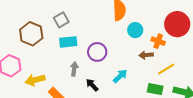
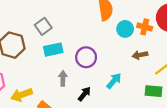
orange cross: (158, 41) -> (145, 27), moved
black arrow: (92, 85) -> (84, 94), turned 88

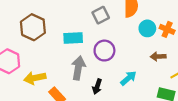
gray square: (43, 26) -> (101, 15), moved
gray arrow: (63, 78) -> (78, 68), size x1.5
black arrow: (84, 94) -> (97, 87), turned 152

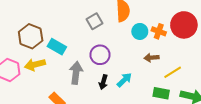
cyan rectangle: (73, 38) -> (57, 47), moved, turned 36
yellow arrow: (35, 78) -> (35, 65), moved
black arrow: (97, 87) -> (103, 82), moved

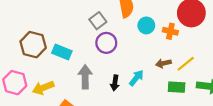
orange cross: (159, 31) -> (170, 31), moved
purple circle: (100, 55) -> (106, 43), moved
brown arrow: (152, 58) -> (163, 63), moved
yellow arrow: (35, 65) -> (43, 88), moved

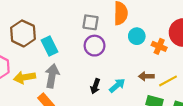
gray square: (98, 21) -> (91, 22), turned 35
cyan rectangle: (62, 52) -> (50, 46), turned 30
gray arrow: (85, 77) -> (52, 76), moved

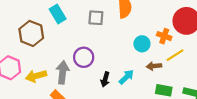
cyan circle: (137, 36) -> (142, 44), moved
cyan rectangle: (50, 46) -> (58, 14), moved
purple circle: (95, 46) -> (84, 57), moved
yellow line: (168, 81) -> (175, 55), moved

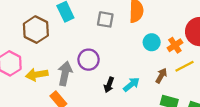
orange cross: (164, 36) -> (175, 45), turned 32
cyan circle: (142, 44) -> (152, 42), moved
brown arrow: (154, 66) -> (161, 76), turned 120

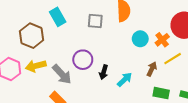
gray arrow: (65, 73) -> (62, 74), turned 130
yellow arrow: (37, 75) -> (36, 66), moved
black arrow: (109, 85) -> (104, 72), moved

